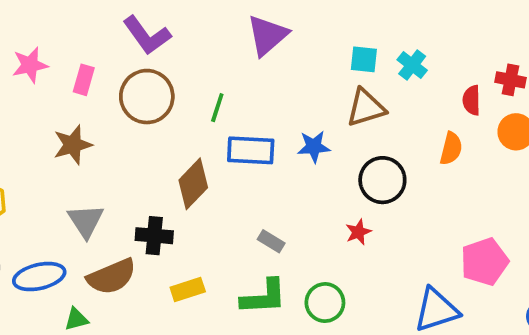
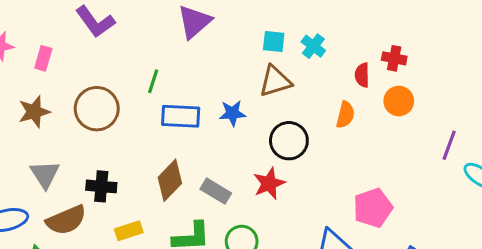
brown circle: (147, 97) -> (97, 109), moved
brown diamond: (193, 184) -> (170, 180), moved
red star: (358, 232) -> (269, 183), size x1.5
gray rectangle: (271, 241) -> (216, 191), moved, size x1.4

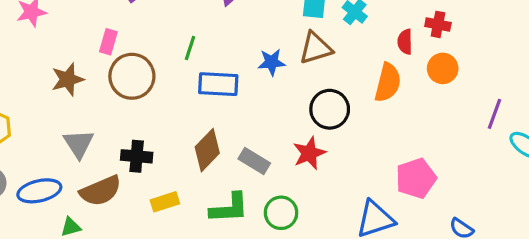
pink rectangle: (43, 58) -> (108, 42), moved
blue star: (232, 113) -> (272, 62), moved
orange semicircle: (345, 115) -> (388, 83), size x1.4

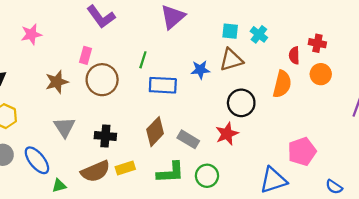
blue ellipse: (39, 191) -> (37, 160), turned 64
brown semicircle: (101, 191) -> (95, 171), moved

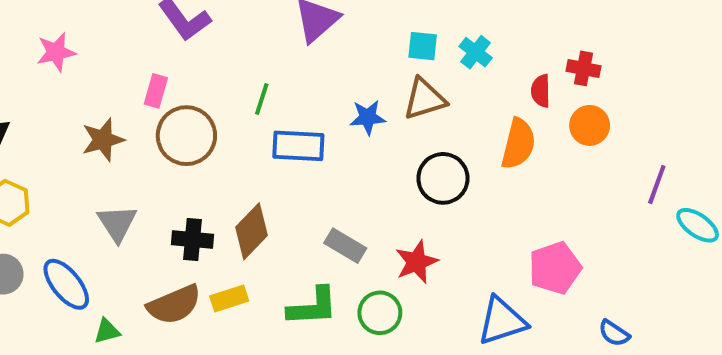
brown diamond: (155, 132) -> (252, 231), moved
red star: (227, 134) -> (417, 262), moved

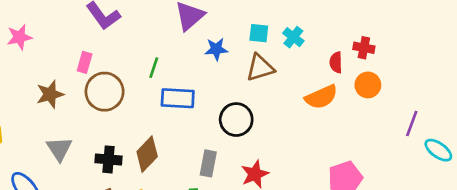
blue star: (368, 117) -> (216, 49), moved
orange semicircle: (518, 144) -> (321, 97), turned 52
black circle: (443, 178) -> (236, 120), moved
gray rectangle: (345, 246) -> (208, 163), turned 70

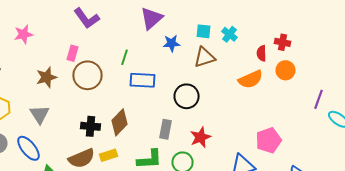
gray triangle: (59, 149) -> (40, 114), moved

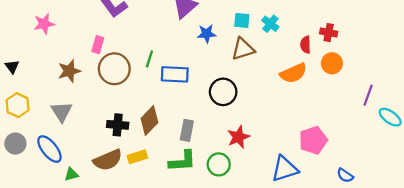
green line: (124, 57) -> (149, 59), moved
gray rectangle: (166, 129) -> (187, 130), moved

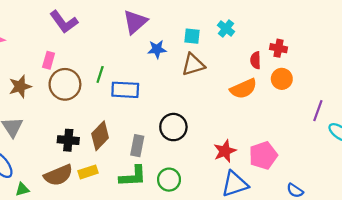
cyan cross: (270, 24) -> (226, 28), moved
black circle: (223, 92) -> (173, 127), moved
red star: (238, 137) -> (225, 151), moved

